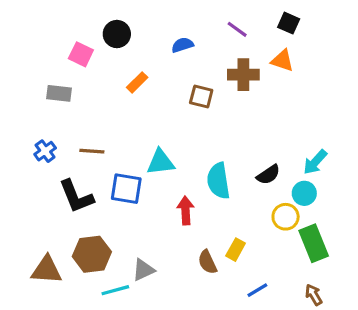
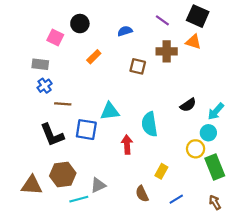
black square: (289, 23) -> (198, 16), size x1.5
blue cross: (45, 151) -> (45, 86), moved
black semicircle: (268, 175) -> (188, 105), moved
brown semicircle: (207, 262) -> (142, 194), moved

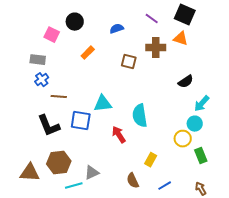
black semicircle: (188, 105) -> (186, 82), moved
red arrow: (127, 145) -> (119, 135), turned -30
green rectangle: (215, 167) -> (201, 156), size x0.7

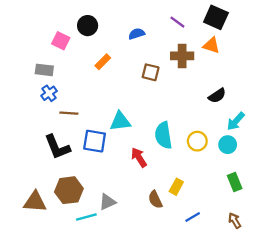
yellow circle: (183, 139) -> (197, 141), moved
brown semicircle: (133, 181) -> (155, 200), moved

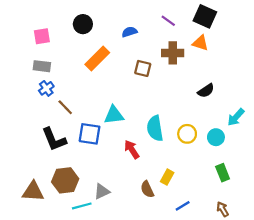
pink square: (61, 41) -> (42, 36), moved, turned -35
orange rectangle: (103, 62) -> (97, 58), size x1.6
brown line: (69, 113) -> (65, 107), turned 42
cyan arrow: (236, 121) -> (236, 117), moved

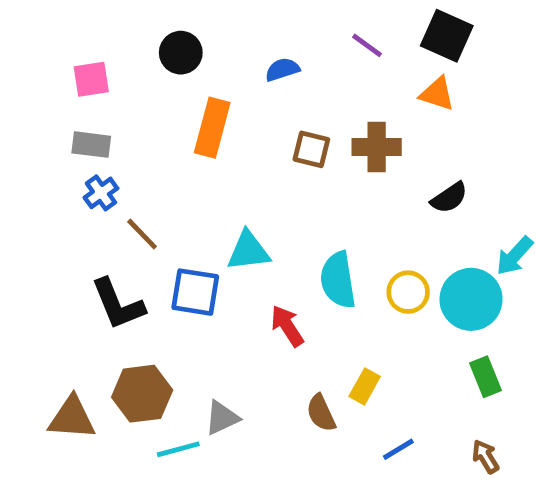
brown cross: (173, 53) -> (377, 147), moved
orange rectangle: (97, 58) -> (212, 128), turned -30
cyan circle: (216, 137) -> (471, 299), size x1.6

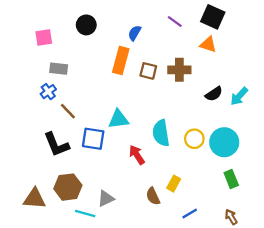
blue semicircle: (282, 70) -> (135, 33), turned -42
orange rectangle: (212, 128) -> (121, 61), moved
gray rectangle: (91, 145) -> (59, 69), moved
cyan arrow: (515, 256) -> (239, 96), moved
cyan line: (178, 449) -> (85, 214), turned 30

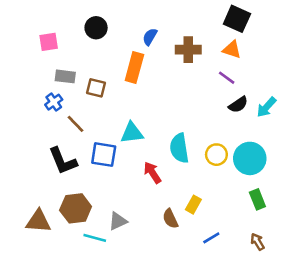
purple line: (175, 21) -> (227, 78), moved
brown cross: (179, 70) -> (188, 50), moved
brown square: (148, 71) -> (96, 88), moved

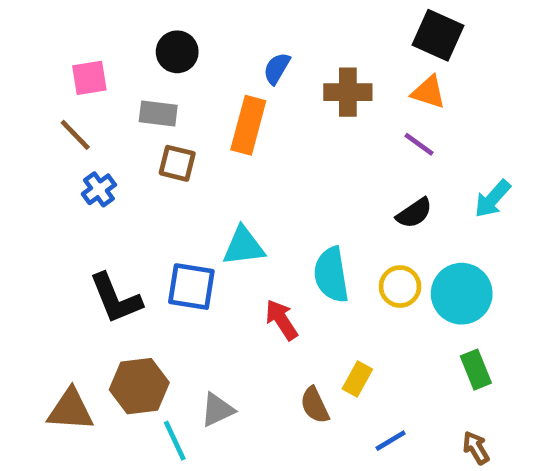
gray rectangle: (65, 76) -> (158, 113), moved
black semicircle: (238, 105) -> (414, 213), moved
brown line: (76, 124) -> (75, 135), moved
cyan line: (95, 238) -> (175, 441), turned 50

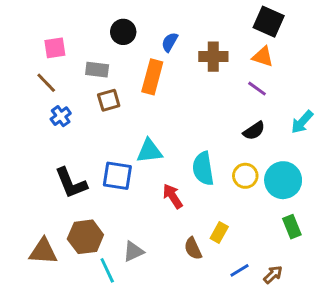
black circle: (177, 52) -> (123, 32), moved
brown square: (177, 163) -> (109, 100), turned -30
brown arrow: (476, 448) -> (273, 275), moved, turned 78

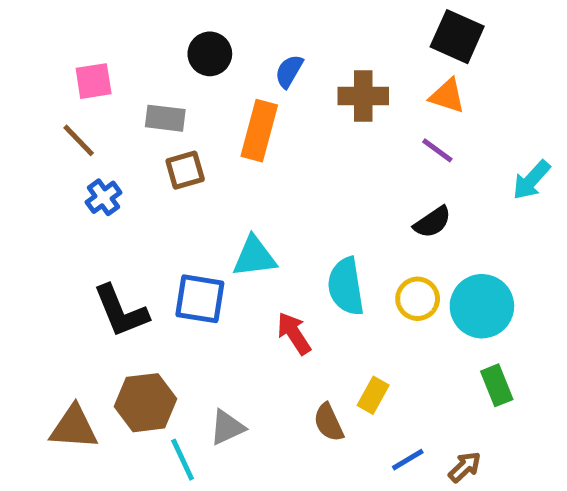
cyan arrow: (302, 122) -> (531, 180), moved

